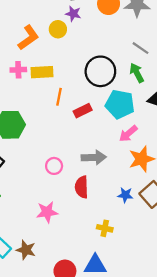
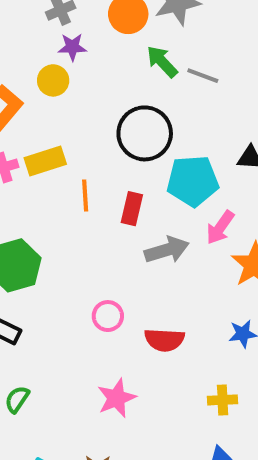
green arrow: (137, 73) -> (162, 62), moved
red rectangle: (83, 111) -> (132, 209), turned -36
gray arrow: (94, 157) -> (167, 250), moved
red semicircle: (82, 187) -> (164, 340), turned -70

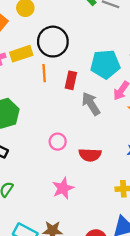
black circle: (145, 133) -> (53, 42), moved
gray arrow: (167, 250) -> (91, 104), turned -105

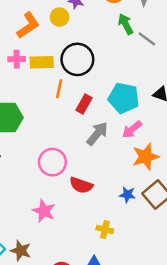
gray arrow: (91, 104) -> (97, 134), turned 55
pink circle: (58, 142) -> (52, 162), size x1.5
pink star: (63, 188) -> (44, 211), turned 30

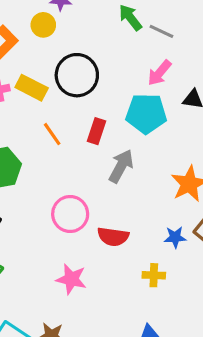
yellow rectangle: (42, 62) -> (32, 88), turned 40
orange line: (59, 89) -> (52, 134), moved, turned -36
pink arrow: (132, 129) -> (159, 73), moved
yellow cross: (105, 229) -> (154, 275), moved

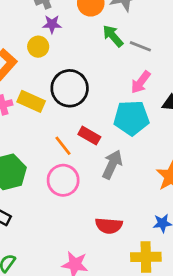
red rectangle: (96, 131) -> (89, 136), turned -75
orange line: (52, 134) -> (63, 146), moved
pink circle: (70, 214) -> (63, 180), moved
yellow cross: (154, 275) -> (146, 257), size x1.5

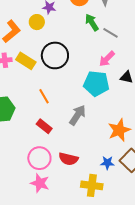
red rectangle: (89, 136) -> (44, 126), moved
pink circle: (63, 180) -> (39, 158), moved

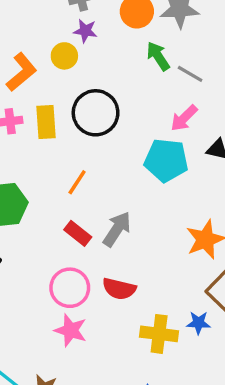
yellow rectangle: (26, 61) -> (46, 122), turned 54
orange line: (44, 96) -> (77, 182), turned 63
gray arrow: (78, 115) -> (117, 229), moved
blue star: (107, 163) -> (199, 323), moved

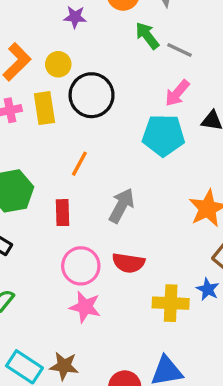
yellow circle: (64, 56) -> (58, 64), moved
red rectangle: (78, 233) -> (63, 213), moved, turned 55
blue star: (199, 323) -> (208, 289), turned 30

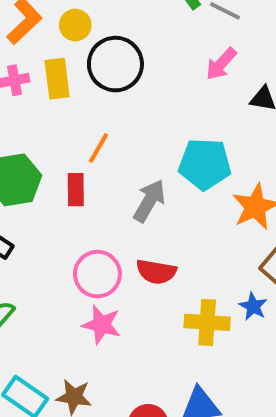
cyan pentagon: (163, 135) -> (205, 164), moved
red rectangle: (63, 213) -> (76, 190), moved

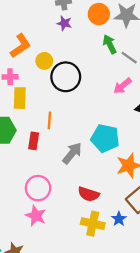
yellow circle: (75, 25) -> (44, 61), moved
yellow rectangle: (57, 79) -> (20, 98), moved
orange line: (98, 148) -> (49, 120), turned -35
red semicircle: (156, 272) -> (88, 194), moved

